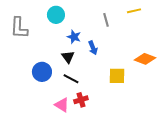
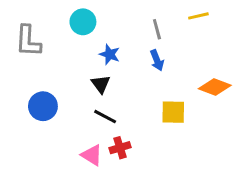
blue arrow: (93, 48) -> (157, 60), moved
blue circle: (42, 72) -> (43, 106), moved

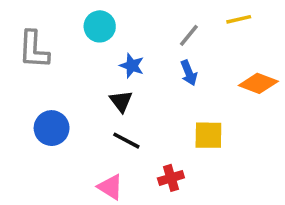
gray line: (157, 29) -> (189, 35), turned 54
orange diamond: (215, 87) -> (258, 83), moved
red cross: (120, 148) -> (171, 178), moved

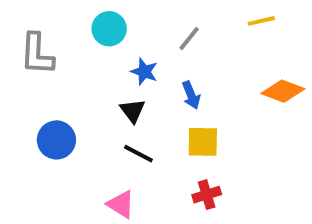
gray line: (189, 35) -> (189, 38), moved
blue arrow: (189, 73) -> (191, 95), moved
yellow square: (208, 135) -> (203, 142), moved
red cross: (171, 178) -> (207, 195), moved

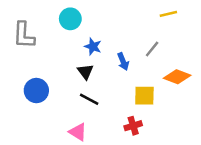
gray line: (189, 38) -> (152, 49), moved
orange diamond: (283, 91) -> (177, 77), moved
yellow square: (203, 142) -> (144, 96), moved

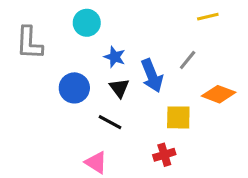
blue arrow: (123, 62) -> (152, 76), size x1.5
black triangle: (85, 72) -> (119, 88), moved
blue circle: (36, 91) -> (74, 88), moved

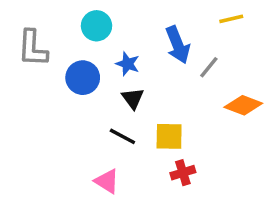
blue arrow: (152, 76) -> (178, 45), moved
blue circle: (74, 88) -> (83, 78), moved
yellow square: (178, 117) -> (169, 136), moved

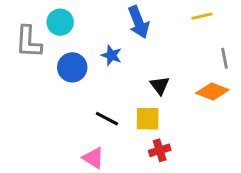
cyan circle: (97, 26) -> (60, 22), moved
blue arrow: (178, 45) -> (139, 22), moved
gray line: (209, 67) -> (225, 58), moved, turned -50
black triangle: (133, 98) -> (160, 85), moved

